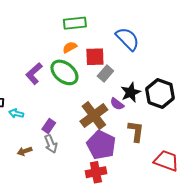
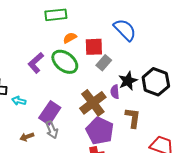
green rectangle: (75, 23) -> (56, 15), moved
purple semicircle: (117, 104) -> (115, 92), turned 48
purple rectangle: (49, 126) -> (50, 113), size x1.6

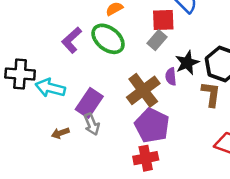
red square: (94, 47) -> (163, 20), moved
cyan arrow: (19, 101) -> (50, 88), size x1.6
brown L-shape: (133, 118) -> (211, 94), moved

